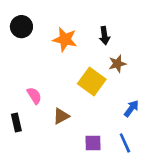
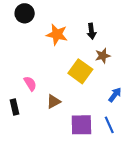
black circle: (21, 27) -> (25, 13), moved
purple square: (93, 143) -> (81, 125), size x1.5

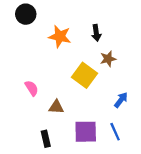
brown triangle: (54, 101) -> (56, 107), turned 32
black rectangle: (14, 107) -> (46, 139), moved

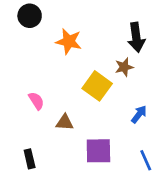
black arrow: (96, 33) -> (136, 37), moved, size x1.5
blue line: (115, 132) -> (146, 160), moved
black rectangle: (46, 139) -> (30, 159), moved

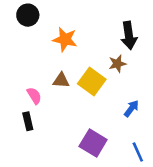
brown triangle: (65, 122) -> (61, 80), moved
purple square: (98, 151) -> (93, 143), turned 32
black rectangle: (30, 159) -> (28, 121), moved

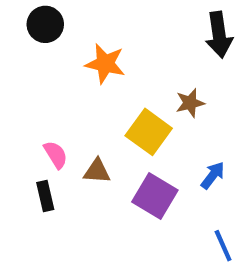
black arrow: (129, 36) -> (219, 35), moved
brown triangle: (61, 80) -> (97, 171), moved
purple square: (93, 143) -> (155, 196), moved

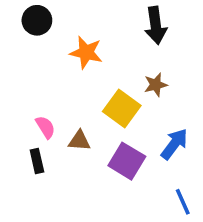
black arrow: (219, 35) -> (156, 25), moved
blue arrow: (213, 175) -> (174, 144), size x1.4

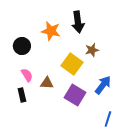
black circle: (37, 20) -> (22, 46), moved
black arrow: (156, 25) -> (78, 22), moved
blue line: (183, 202) -> (108, 119), turned 42

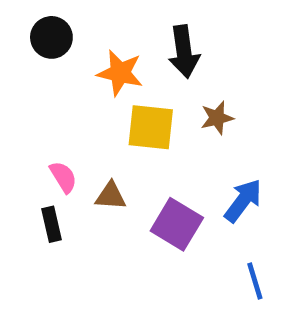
black circle: (22, 46) -> (51, 37), moved
yellow square: (72, 64) -> (151, 127), moved, turned -30
blue line: (108, 119) -> (255, 281), turned -35

